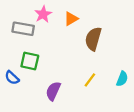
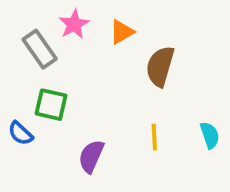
gray rectangle: (23, 29) -> (40, 49), turned 45
cyan semicircle: (122, 79) -> (210, 135), turned -40
yellow line: (90, 80) -> (154, 137), turned -40

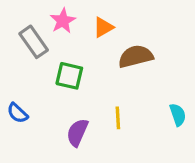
brown semicircle: (160, 66) -> (136, 56), turned 60
green square: (51, 105) -> (69, 76), moved
yellow line: (154, 137) -> (118, 118), moved

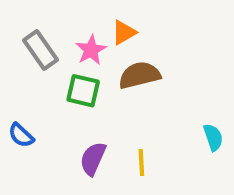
pink star: (63, 21) -> (91, 50), moved
brown semicircle: (136, 56) -> (139, 75), moved
yellow line: (118, 118) -> (141, 163), moved

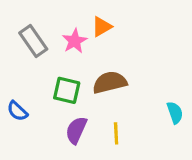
brown semicircle: (139, 75) -> (110, 82), moved
green square: (83, 91) -> (67, 90), moved

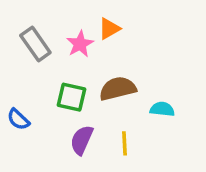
cyan semicircle: (175, 113) -> (162, 109), moved, turned -65

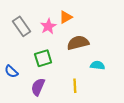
brown semicircle: (118, 89) -> (78, 43), moved
green square: (71, 97) -> (43, 58), turned -30
purple semicircle: (82, 140) -> (38, 87), moved

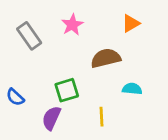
orange triangle: (66, 17) -> (131, 23), moved
pink star: (48, 26) -> (72, 25), moved
green square: (43, 58) -> (67, 90), moved

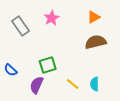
brown semicircle: (106, 58) -> (96, 42), moved
cyan semicircle: (132, 89) -> (95, 84), moved, turned -96
yellow line: (101, 117) -> (73, 84), turned -48

